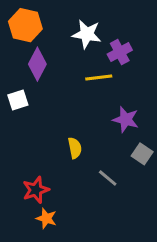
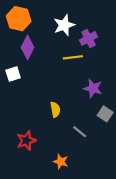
white star: (87, 34) -> (64, 25), turned -30
orange star: (46, 218) -> (61, 162), moved

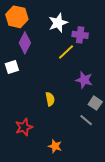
purple cross: (88, 38) -> (80, 35), turned 35
yellow line: (73, 57) -> (66, 52), turned -36
gray line: (80, 132) -> (86, 120), moved

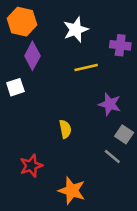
purple cross: (80, 35) -> (120, 45), moved
yellow line: (66, 52) -> (86, 68), turned 30
orange star: (55, 146) -> (72, 191), size x1.5

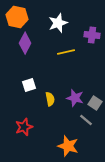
white square: (15, 87) -> (29, 85), moved
purple star: (110, 104) -> (75, 98), moved
orange star: (72, 191) -> (68, 146), moved

